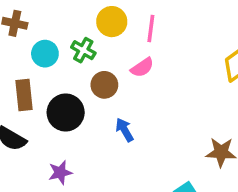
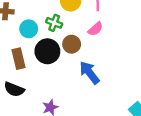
black circle: (66, 112) -> (47, 51), moved
blue arrow: (125, 130) -> (89, 73), size x1.5

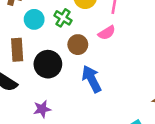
black circle: (47, 51) -> (48, 64), moved

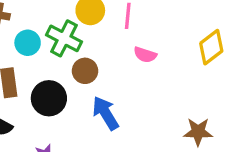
green cross: (63, 18) -> (64, 38), size x1.5
pink semicircle: (107, 33) -> (145, 55), moved, turned 54

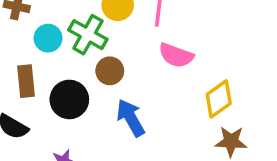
yellow diamond: (211, 47) -> (219, 99), moved
pink semicircle: (145, 55) -> (176, 55), size x1.4

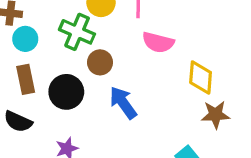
cyan circle: (48, 38) -> (25, 39), moved
yellow diamond: (219, 99) -> (201, 78), turned -44

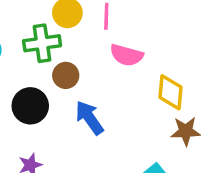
green cross: (77, 32) -> (42, 43), turned -32

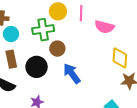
pink semicircle: (127, 55) -> (104, 27), moved

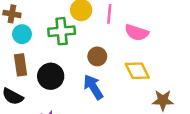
brown circle: (57, 49) -> (97, 56), moved
yellow diamond: (120, 58) -> (137, 71), moved, turned -35

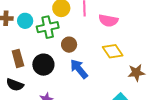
cyan circle: (22, 34) -> (25, 21), moved
brown circle: (97, 56) -> (69, 45), moved

